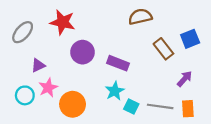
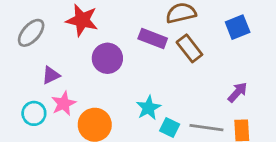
blue square: (190, 39) -> (238, 27), moved
brown rectangle: (163, 49) -> (189, 48), moved
purple rectangle: (118, 63) -> (153, 38), moved

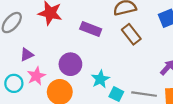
purple rectangle: (153, 38) -> (91, 29), moved
purple circle: (107, 58) -> (70, 64), moved

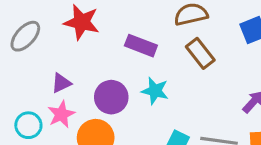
purple triangle: (27, 55) -> (61, 83), moved
cyan star: (100, 79) -> (155, 91), moved, turned -30

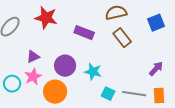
cyan star: (155, 91) -> (93, 72), moved

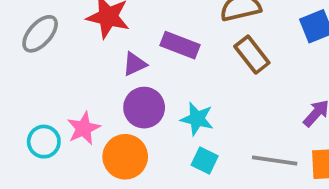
purple triangle: (33, 57) -> (135, 64), moved
cyan square: (108, 94) -> (205, 161), moved

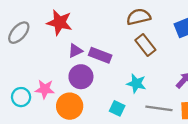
purple rectangle: (180, 45) -> (100, 55), moved
cyan star: (197, 119) -> (136, 83), moved
pink star: (84, 128) -> (45, 89), turned 30

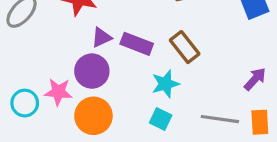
brown rectangle: (145, 45) -> (185, 47), moved
purple circle: (81, 77) -> (92, 71), moved
cyan star: (136, 83) -> (165, 84), moved, turned -30

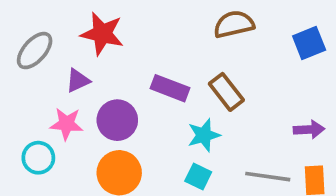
purple triangle: (101, 37) -> (78, 81), moved
purple arrow: (255, 79) -> (309, 130), turned 45
pink star: (58, 92) -> (67, 124), moved

